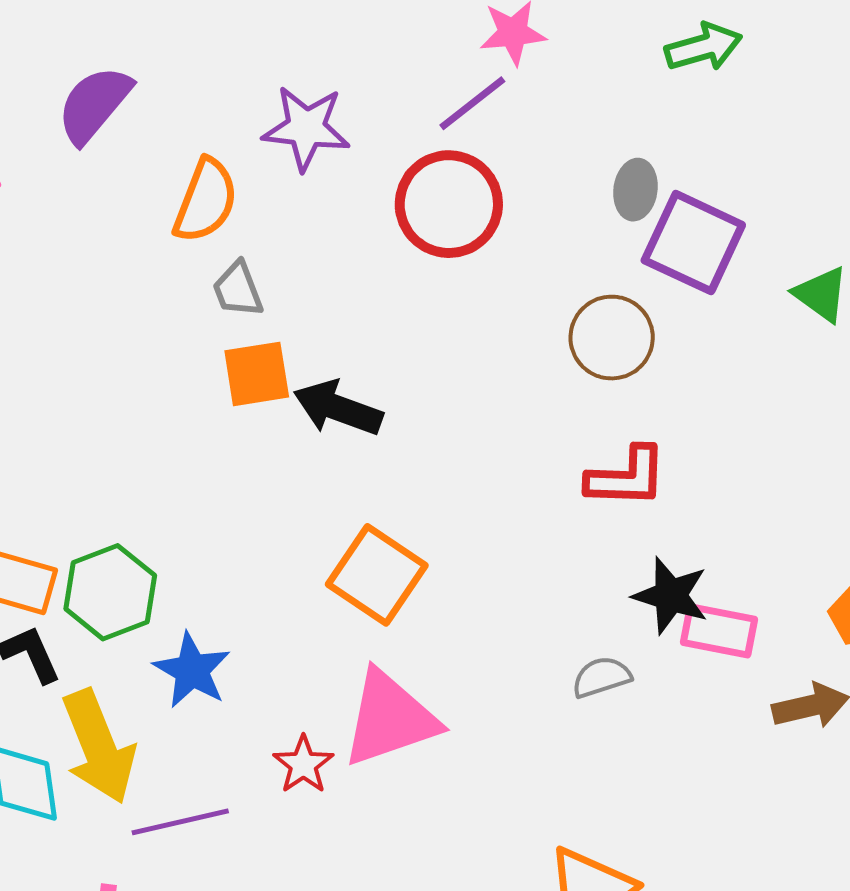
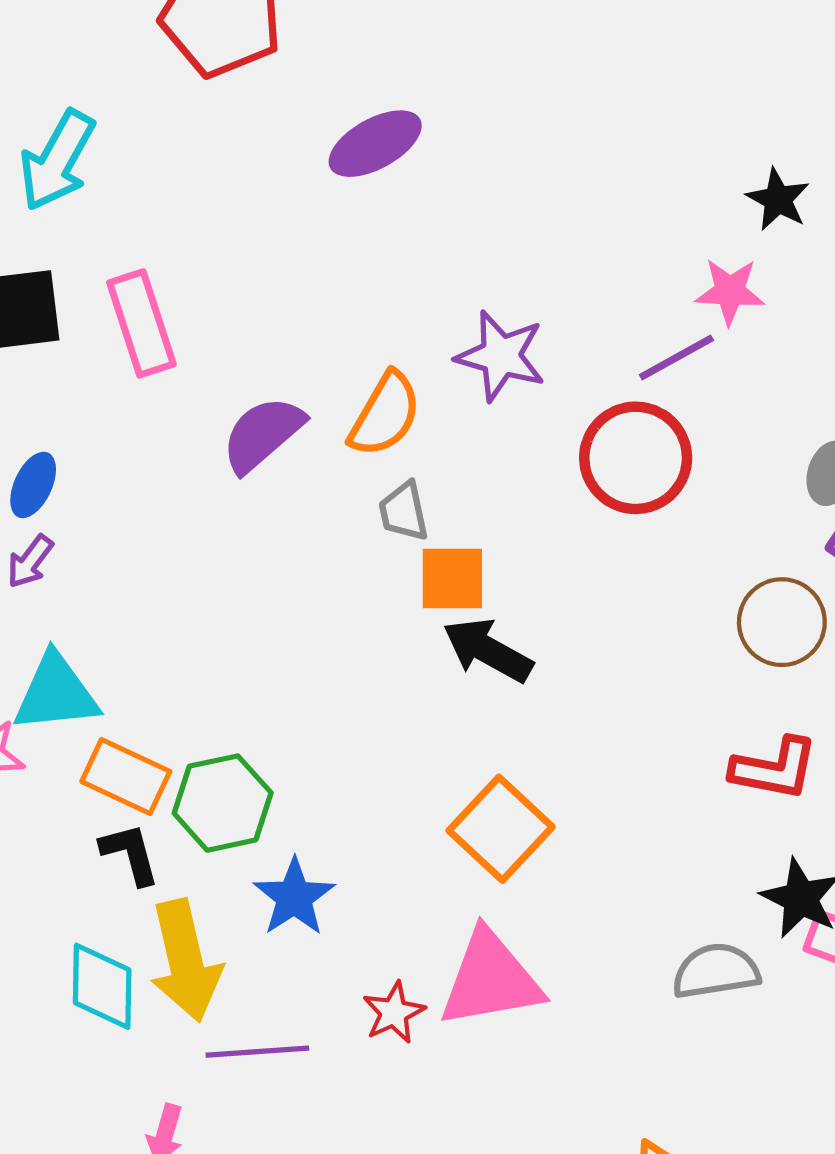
purple semicircle: (94, 104) -> (263, 434), moved
orange square: (257, 374) -> (452, 579), moved
gray semicircle: (601, 677) -> (716, 971), size x1.4

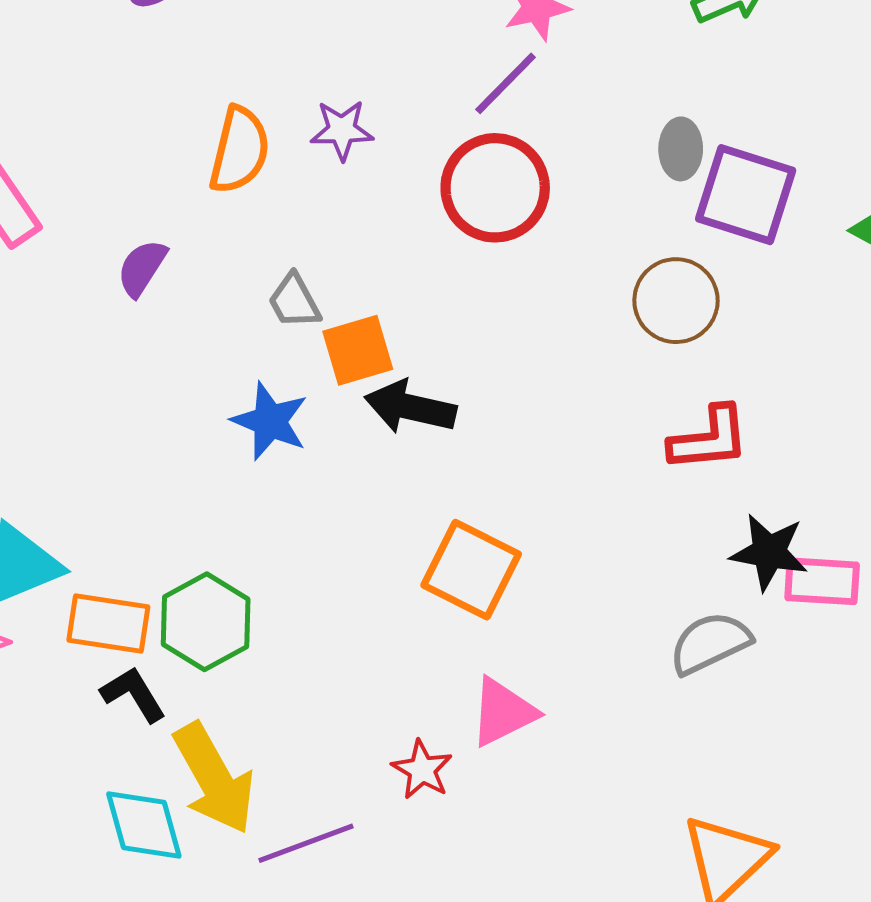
purple star: (501, 356) -> (342, 130), size x0.7
orange semicircle: (385, 414) -> (239, 150), moved
purple semicircle: (263, 434) -> (142, 268), size x0.7
blue star: (294, 897) -> (270, 421), moved
pink triangle: (491, 979) -> (503, 712), size x0.7

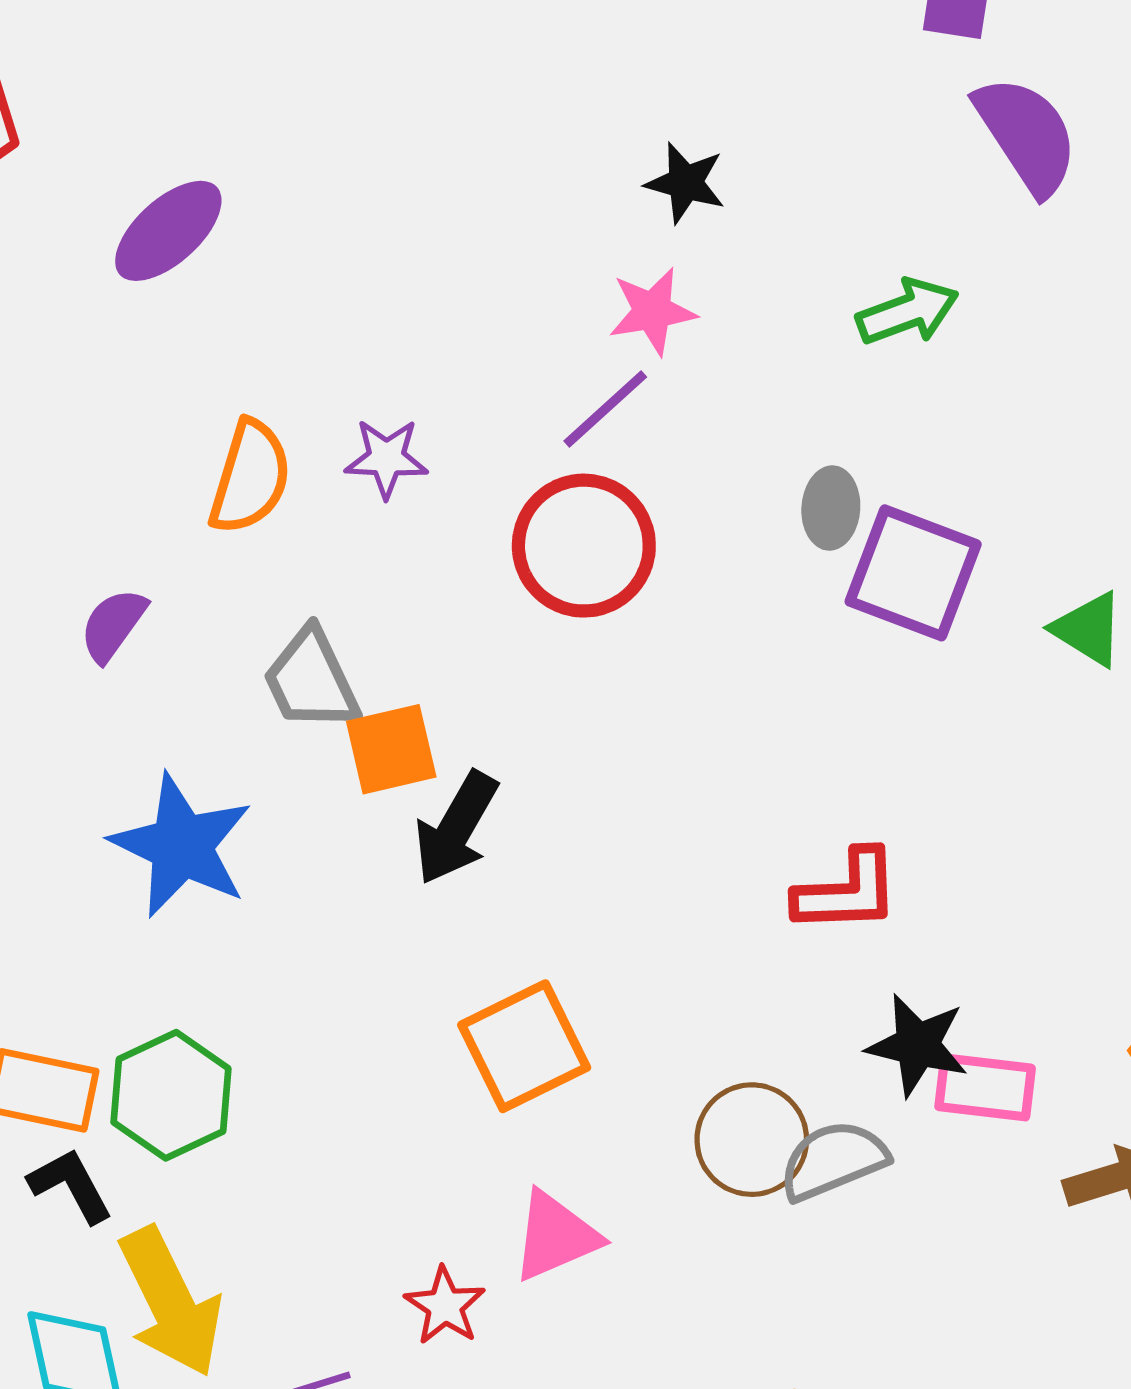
gray trapezoid: (294, 301) -> (311, 680), size x1.4
brown circle: (676, 301) -> (752, 1140), moved
black arrow: (410, 407) -> (456, 828), turned -76
blue star: (270, 421) -> (181, 846), moved, size x1.4
orange square: (471, 570) -> (524, 1046), turned 34

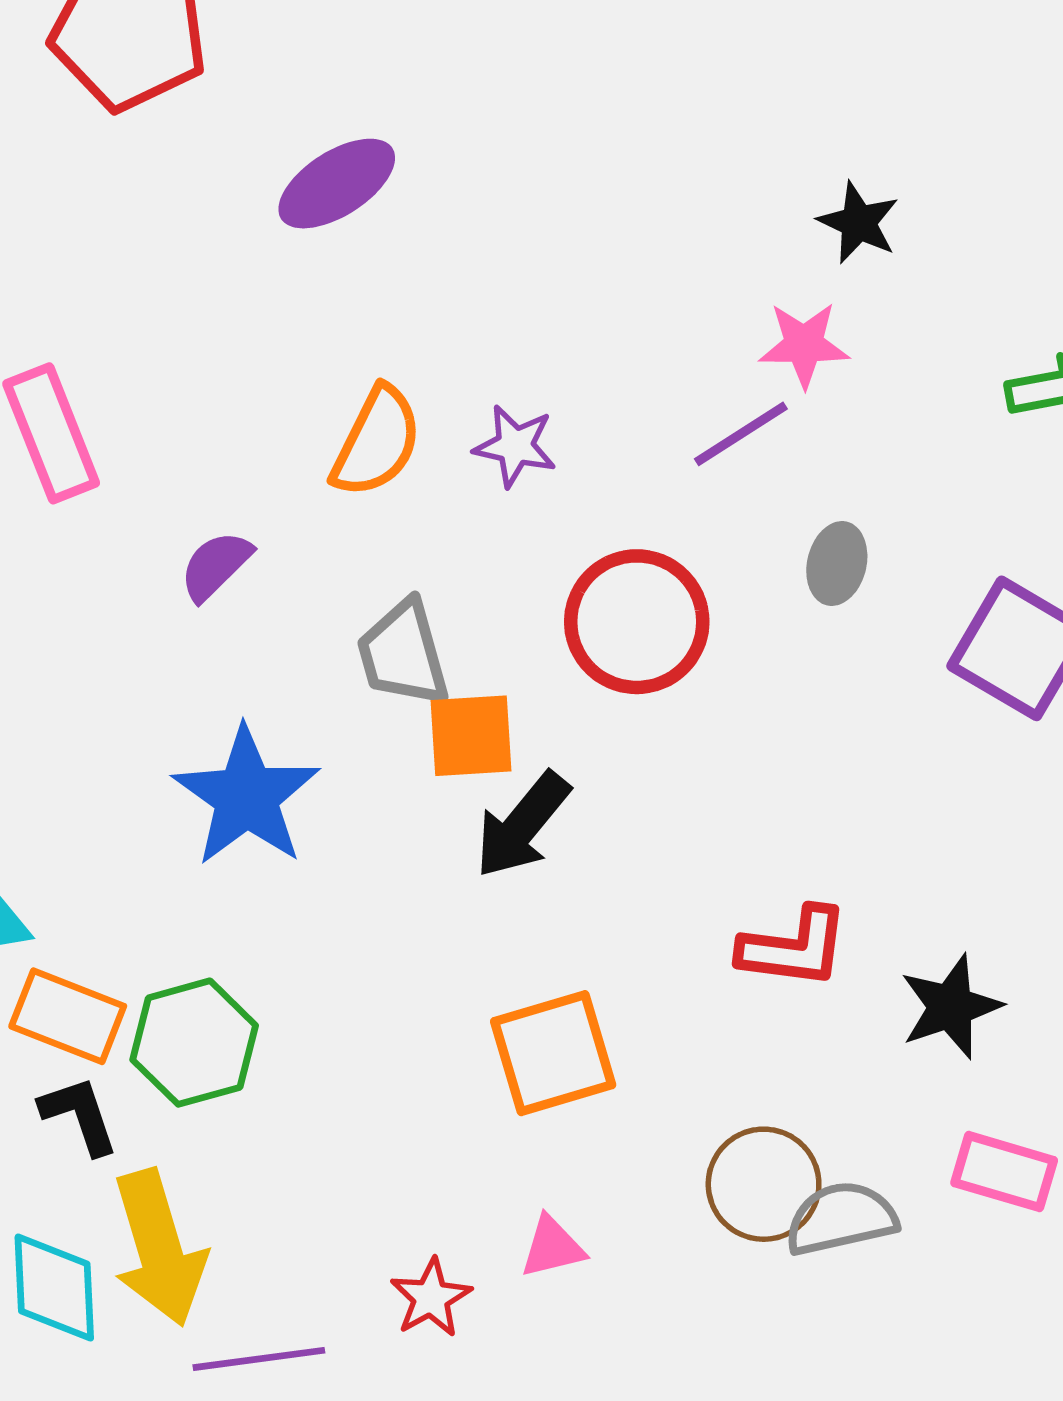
gray ellipse: (831, 508) -> (837, 563), moved
red circle: (584, 546) -> (637, 622), moved
red L-shape: (847, 892) -> (794, 948), moved
black star: (917, 1045) -> (951, 1007), moved, turned 30
pink triangle: (555, 1236) -> (552, 1247), size x0.7

